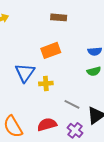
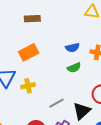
gray line: (72, 104) -> (57, 103), turned -49

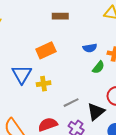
brown rectangle: (32, 19) -> (60, 16), moved
green semicircle: (74, 68) -> (98, 67), moved, turned -32

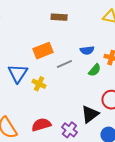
yellow cross: (44, 84) -> (39, 84), turned 32
gray line: (71, 103) -> (64, 64), moved

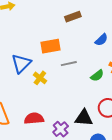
brown rectangle: (59, 17) -> (73, 17), turned -35
blue semicircle: (87, 50) -> (101, 40), moved, turned -48
black triangle: (90, 114) -> (84, 118), turned 30

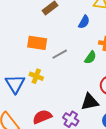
orange rectangle: (51, 46) -> (37, 43), turned 36
blue triangle: (21, 63) -> (15, 84), moved

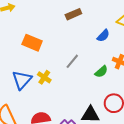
orange rectangle: (37, 43) -> (32, 43), moved
gray line: (60, 54) -> (72, 61), turned -35

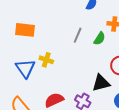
gray line: (72, 61) -> (78, 35), moved

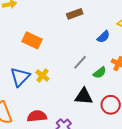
black triangle: (101, 83) -> (84, 96), moved

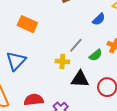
yellow cross: (42, 75) -> (62, 61), moved, turned -32

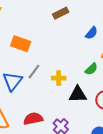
gray line: (76, 45) -> (34, 72), moved

